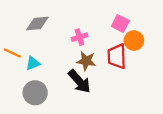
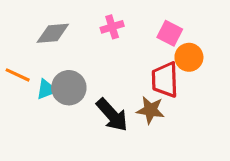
pink cross: (79, 37) -> (112, 27), moved
brown star: (86, 61) -> (150, 110), moved
gray circle: (35, 93) -> (69, 88), moved

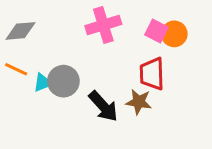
pink cross: (112, 27) -> (103, 25), size x1.6
gray diamond: (53, 33) -> (21, 31), moved
orange circle: (189, 57) -> (174, 34), moved

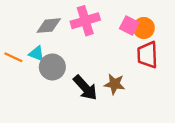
gray diamond: (21, 31) -> (49, 26), moved
red trapezoid: (152, 74) -> (147, 55), moved
cyan triangle: (43, 83) -> (37, 54), moved, turned 42

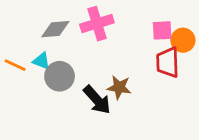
pink square: (129, 26) -> (162, 30), moved, turned -30
orange circle: (144, 28) -> (183, 40), moved
brown star: (115, 84) -> (119, 87), moved

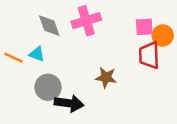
gray diamond: (55, 29) -> (49, 26), turned 75
gray circle: (60, 76) -> (48, 87), moved
black arrow: (97, 100) -> (69, 103), moved, turned -40

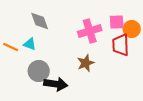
pink cross: (86, 21) -> (90, 31), moved
brown star: (106, 77) -> (86, 63), turned -30

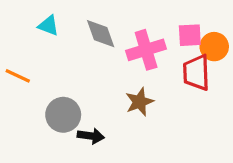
gray diamond: (40, 21) -> (101, 34), moved
cyan triangle: (30, 44) -> (49, 25), moved
black arrow: (56, 84) -> (91, 136), size x0.7

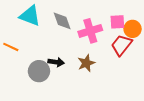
cyan triangle: (49, 25) -> (30, 16), size x1.6
red trapezoid: (196, 73) -> (121, 45), turned 40
black arrow: (91, 136) -> (56, 62), moved

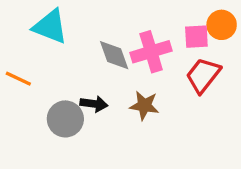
gray diamond: (62, 21) -> (114, 55), moved
orange circle: (133, 29) -> (222, 25), moved
brown star: (86, 63) -> (144, 106), turned 30

